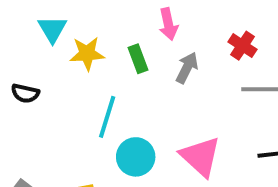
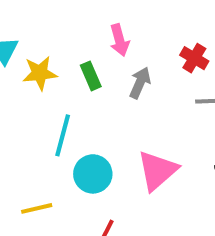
pink triangle: (200, 157) -> (157, 171), turned 39

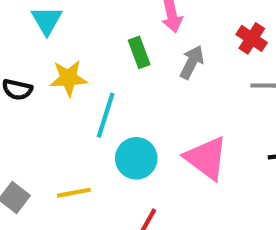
yellow star: (40, 73) -> (68, 78), moved
pink triangle: (157, 171) -> (206, 158), turned -45

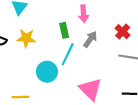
cyan line: (106, 115) -> (68, 54), moved
cyan circle: (136, 158) -> (47, 72), moved

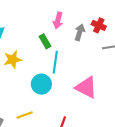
pink arrow: (84, 14) -> (58, 20), turned 35
gray arrow: (90, 39) -> (80, 32), moved

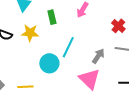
gray arrow: (80, 32) -> (98, 56), moved
green rectangle: (45, 41) -> (52, 17), moved

